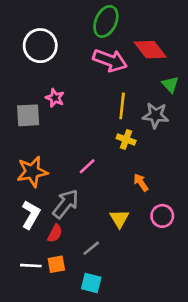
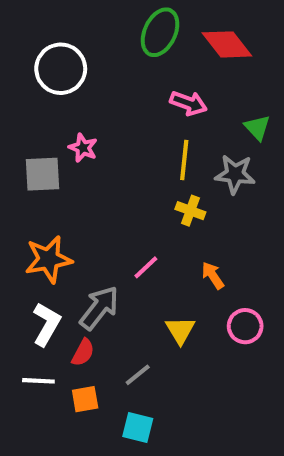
red diamond: (150, 50) -> (227, 44), moved
pink arrow: (110, 60) -> (188, 103), moved, size x0.7
pink line: (87, 166) -> (146, 267), moved
white line: (31, 266) -> (38, 381), moved

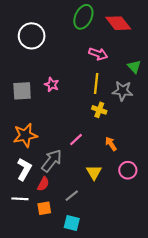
pink star: (83, 148) -> (52, 85), moved

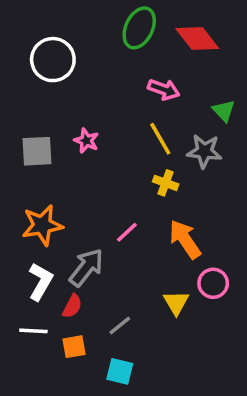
yellow line: (96, 83) -> (160, 139), turned -36
orange arrow: (111, 144) -> (185, 239), size x1.6
yellow triangle: (94, 172) -> (176, 303), moved

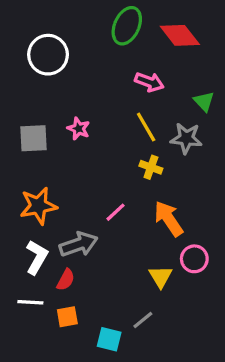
gray arrow: (86, 267) -> (79, 244), turned 33
gray line: (120, 326) -> (143, 320), moved

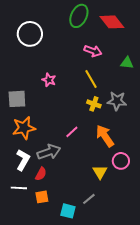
green triangle: (204, 101) -> (127, 63), turned -40
gray square: (34, 138) -> (17, 99), moved
gray star: (186, 138) -> (117, 101), moved

